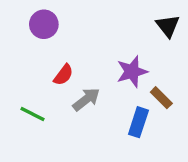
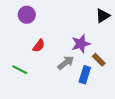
black triangle: (168, 26) -> (103, 16), turned 35
gray arrow: (86, 99) -> (66, 63), moved

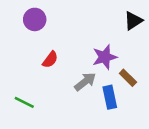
green line: (20, 70) -> (24, 102), moved
blue rectangle: (85, 75) -> (110, 97), turned -30

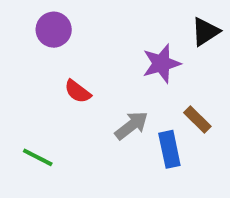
purple star: (105, 57) -> (161, 64), moved
red semicircle: (50, 60) -> (78, 91), turned 90

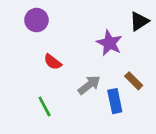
purple star: (161, 64) -> (109, 43), turned -30
green line: (38, 157) -> (45, 106), moved, turned 35

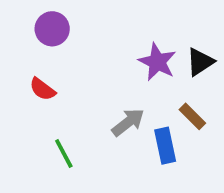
black triangle: (139, 21) -> (200, 62), moved
red semicircle: (53, 62) -> (42, 89), moved

